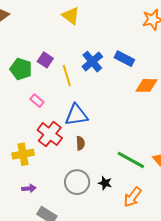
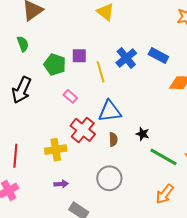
purple square: (45, 60) -> (79, 56), turned -35
black star: (105, 183) -> (143, 134), moved

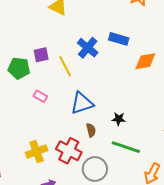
red cross: (83, 130) -> (69, 151), moved
green line: (163, 157) -> (126, 147), moved

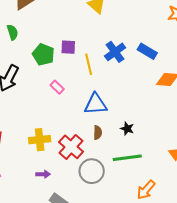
green line: (126, 147) -> (127, 158), turned -40

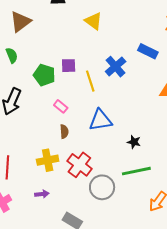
blue rectangle: (147, 51) -> (148, 51), moved
brown semicircle: (98, 133) -> (64, 132), moved
purple arrow: (43, 174) -> (42, 194), moved

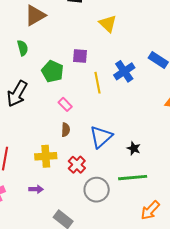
purple square: (69, 66) -> (80, 56), moved
blue triangle: (100, 120) -> (101, 137), moved, turned -40
red cross: (79, 165) -> (77, 165), size x0.7

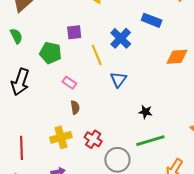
blue triangle: (101, 137) -> (118, 80), moved, size x0.7

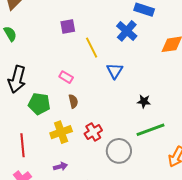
blue cross: (121, 38) -> (127, 31), moved
green pentagon: (50, 53) -> (39, 104), moved
red cross: (93, 139) -> (93, 132), turned 30

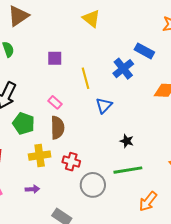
purple square: (68, 26) -> (55, 58), moved
brown semicircle: (73, 101) -> (57, 128), size x1.6
red cross: (93, 132) -> (71, 162), turned 36

